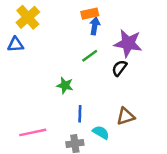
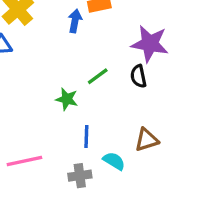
blue arrow: (95, 26) -> (75, 21), moved
green line: (90, 56) -> (98, 76), moved
black semicircle: (119, 68) -> (138, 76), turned -49

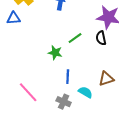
pink line: (24, 161) -> (28, 92), turned 60
gray cross: (80, 176) -> (64, 102), turned 32

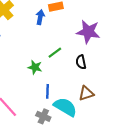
black semicircle: (101, 38) -> (81, 62), moved
cyan semicircle: (85, 92) -> (65, 107), size x1.6

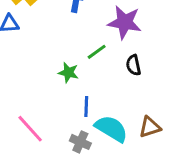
purple star: (88, 32) -> (125, 22), moved
brown triangle: (86, 93) -> (150, 127), moved

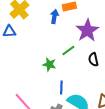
purple star: (125, 22) -> (87, 30), turned 30

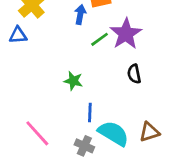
green line: (68, 50) -> (100, 39), moved

